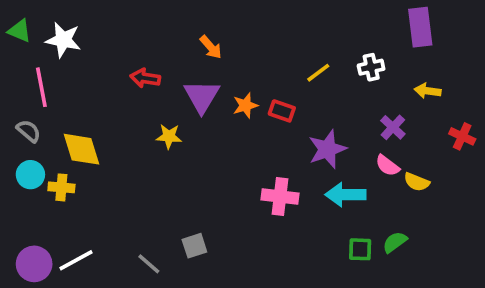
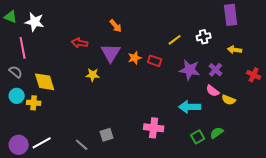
purple star: (327, 149) -> (190, 70), moved, turned 30
pink cross: (280, 196) -> (154, 128), moved
green square: (360, 249) -> (198, 137), turned -32

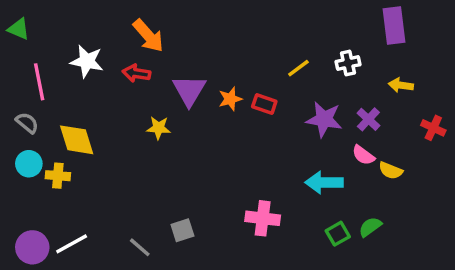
white star: (35, 22) -> (87, 61), moved
orange arrow: (116, 26) -> (148, 36), moved, size x1.5

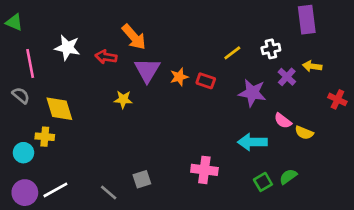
orange arrow: (148, 36) -> (134, 37), moved
purple cross: (368, 119) -> (287, 77), moved
cyan circle: (29, 164) -> (23, 153), moved

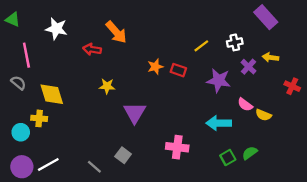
purple rectangle: (307, 20) -> (266, 17), turned -35
white star: (67, 48) -> (56, 29), moved
purple triangle: (147, 70) -> (135, 113), moved
gray square: (142, 179) -> (123, 155), turned -35

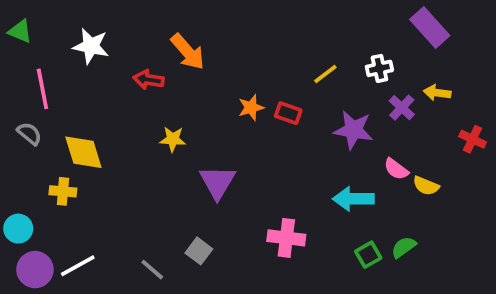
cyan circle: (21, 132) -> (18, 229), moved

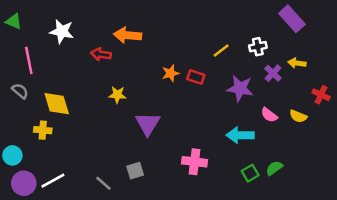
orange arrow: (188, 52) -> (128, 35), turned 136
yellow semicircle: (426, 186) -> (298, 116), moved
gray square: (199, 251) -> (135, 171), turned 36

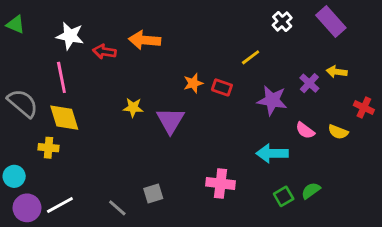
white cross: (258, 47) -> (282, 22), moved, turned -30
red arrow: (101, 54) -> (104, 52), moved
pink line: (29, 61) -> (61, 77), moved
gray semicircle: (20, 91) -> (23, 103), size x1.6
purple triangle: (148, 124) -> (170, 120), moved

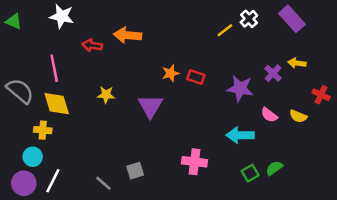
white star: (70, 36) -> (62, 16), moved
yellow line: (251, 57) -> (225, 30), moved
yellow star: (133, 108) -> (106, 95), moved
cyan circle: (14, 176) -> (33, 157), moved
white line: (60, 205) -> (53, 181), turned -35

